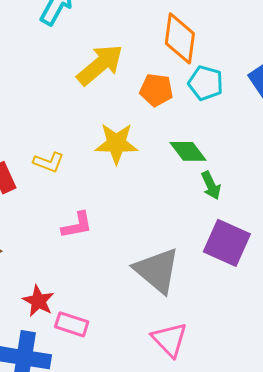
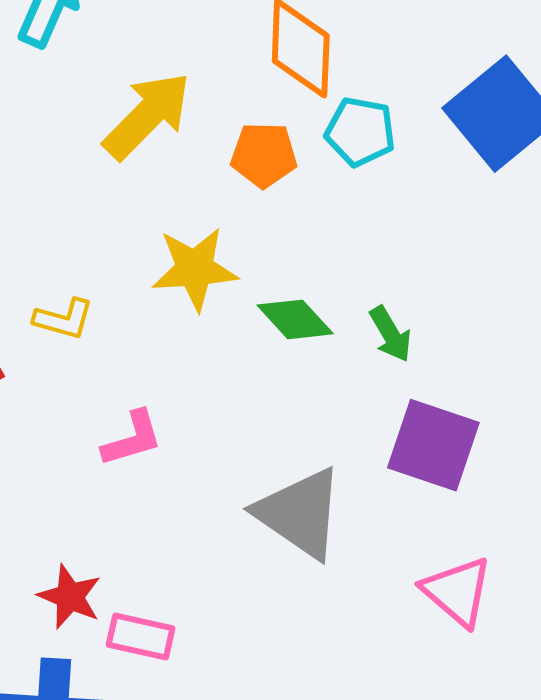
green diamond: (188, 151) -> (295, 319), moved
pink triangle: (170, 340) -> (457, 591), moved

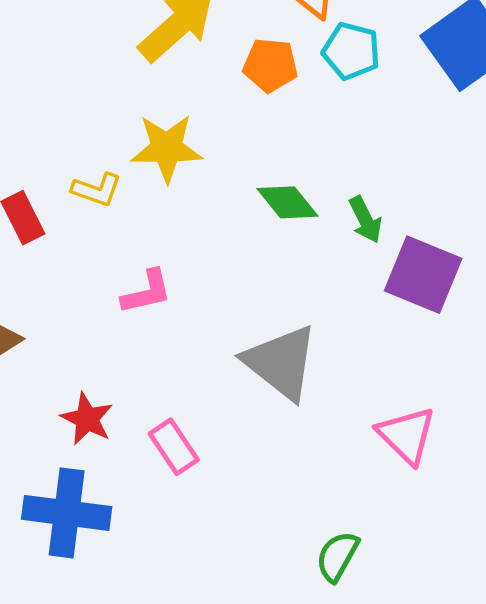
yellow star: (195, 269) -> (167, 148), moved
purple square: (433, 445) -> (423, 275), moved
pink rectangle: (141, 637) -> (174, 447), moved, turned 40

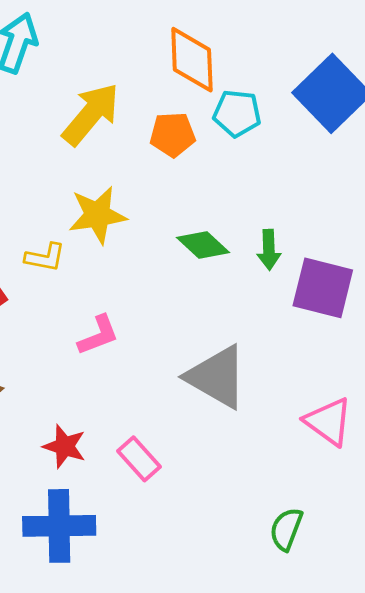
green arrow: (365, 220) -> (269, 250), turned 33

